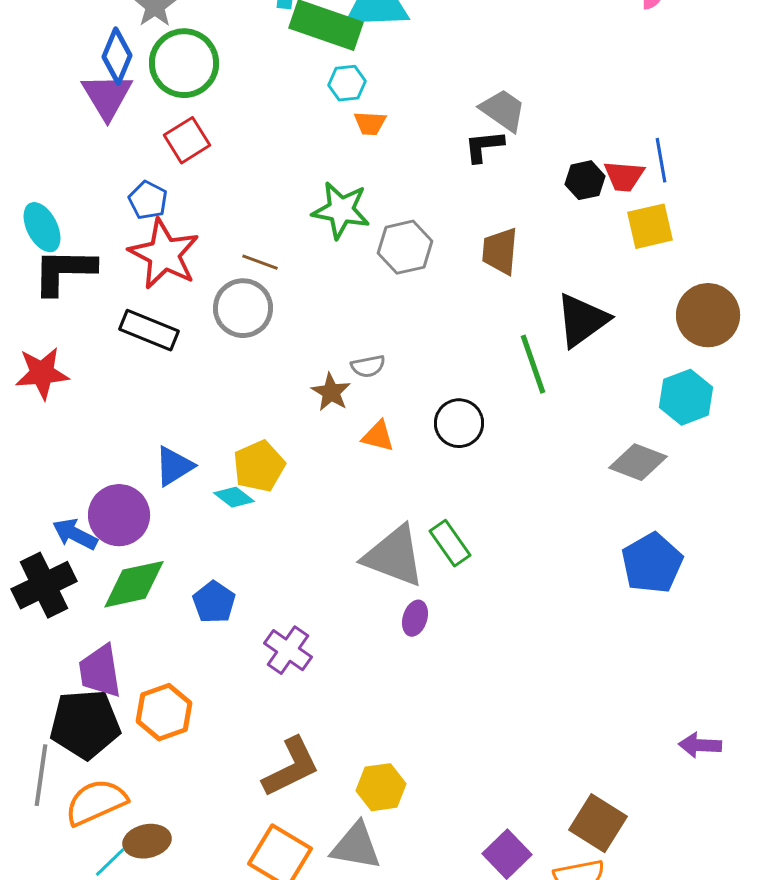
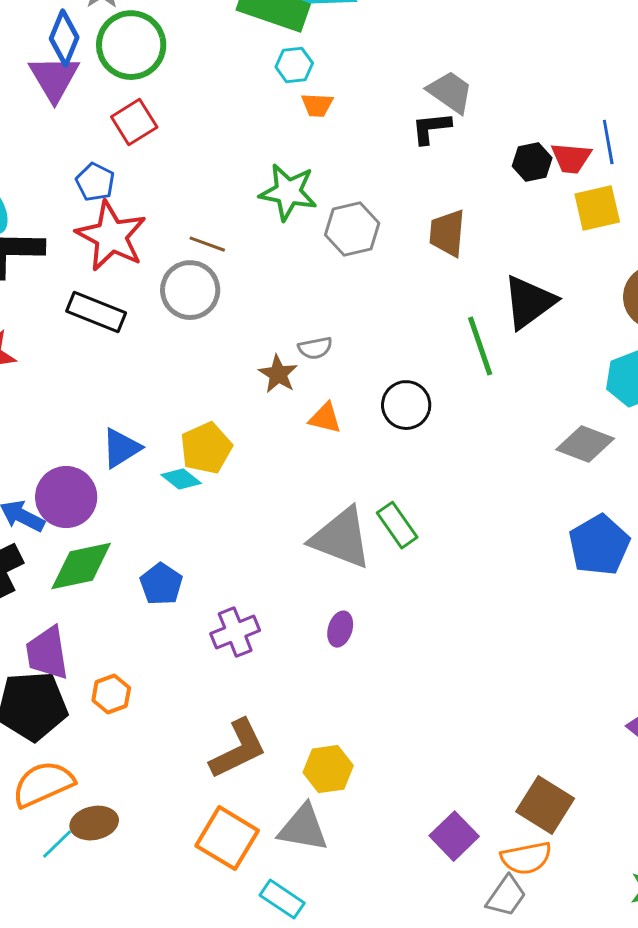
purple ellipse: (415, 618) -> (340, 629), moved
purple cross: (288, 650) -> (235, 632), turned 33
orange hexagon: (164, 712) -> (111, 694), size x0.7

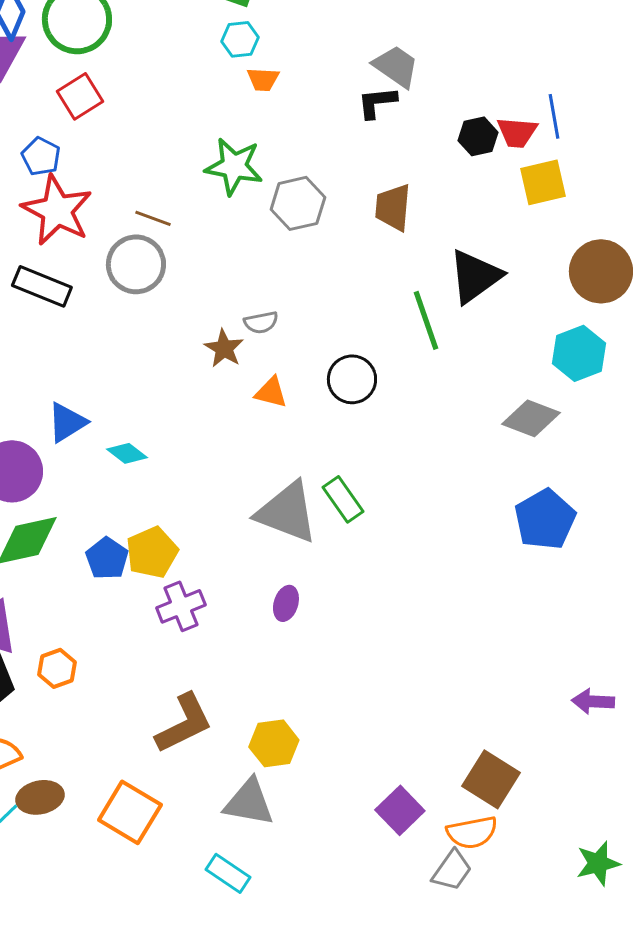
yellow pentagon: (206, 448) -> (152, 552), moved
orange square: (227, 838) -> (130, 812), moved

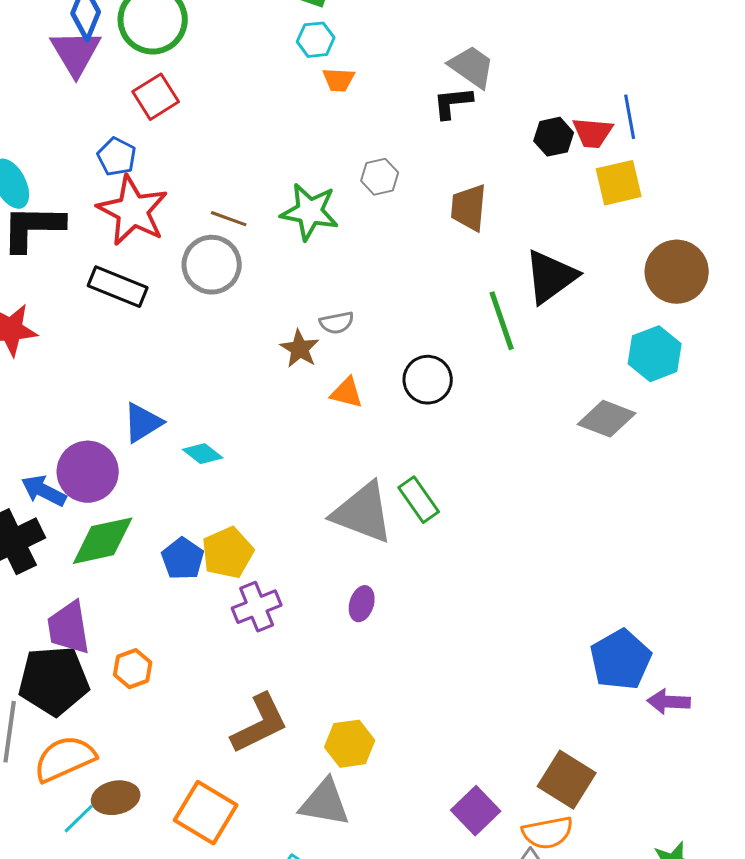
green star: (234, 166) -> (310, 212), moved
gray hexagon: (298, 203) -> (380, 177), moved, size x0.7
blue pentagon: (545, 519) -> (621, 660), moved

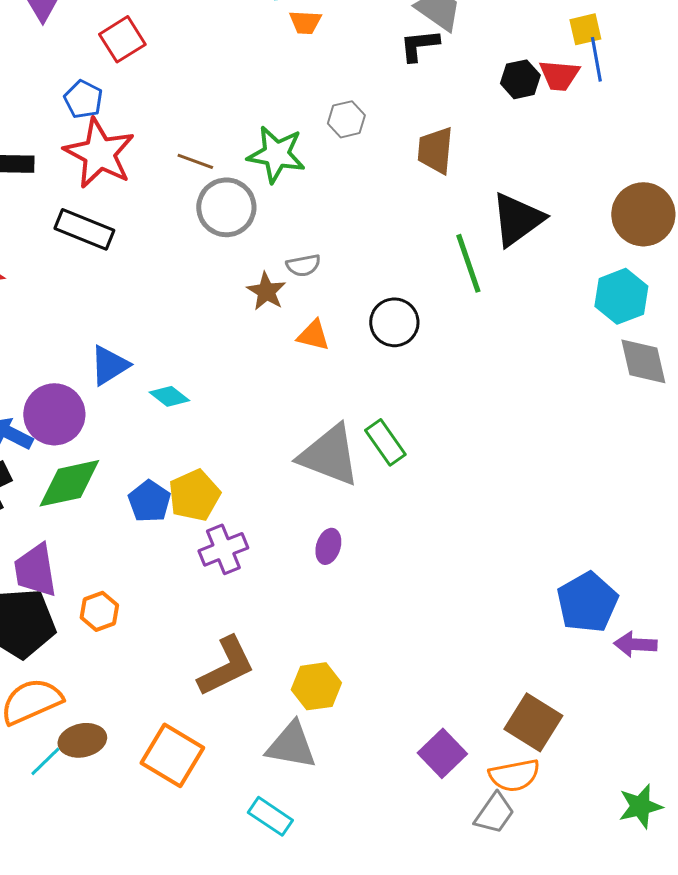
yellow square: (619, 183) -> (585, 29), moved, size x0.7
gray circle: (212, 265) -> (226, 207), moved
gray diamond: (607, 419) -> (643, 361), moved, turned 56

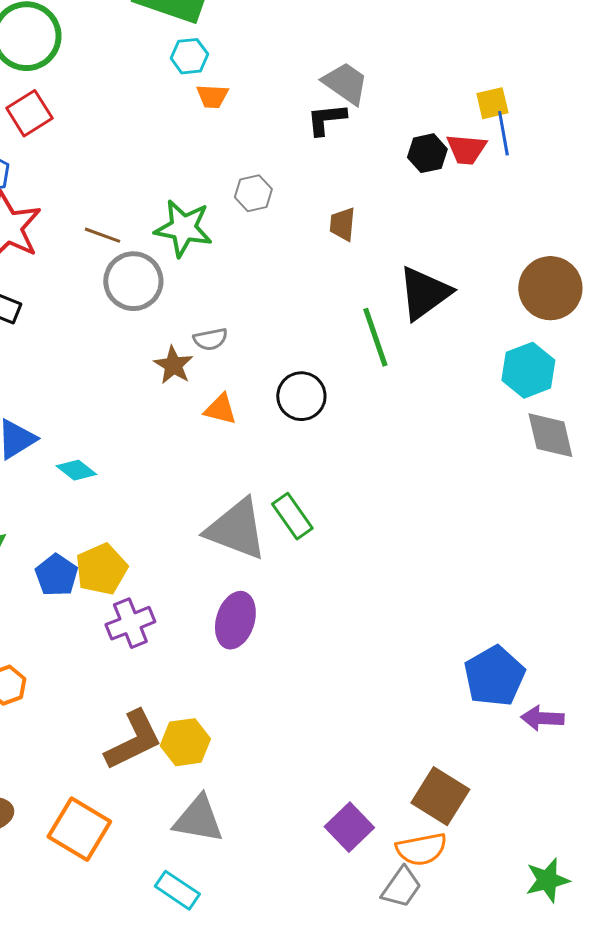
brown trapezoid: (435, 150) -> (342, 224), size x0.7
purple ellipse: (328, 546) -> (235, 620), size x1.6
yellow hexagon: (316, 686) -> (185, 742), moved

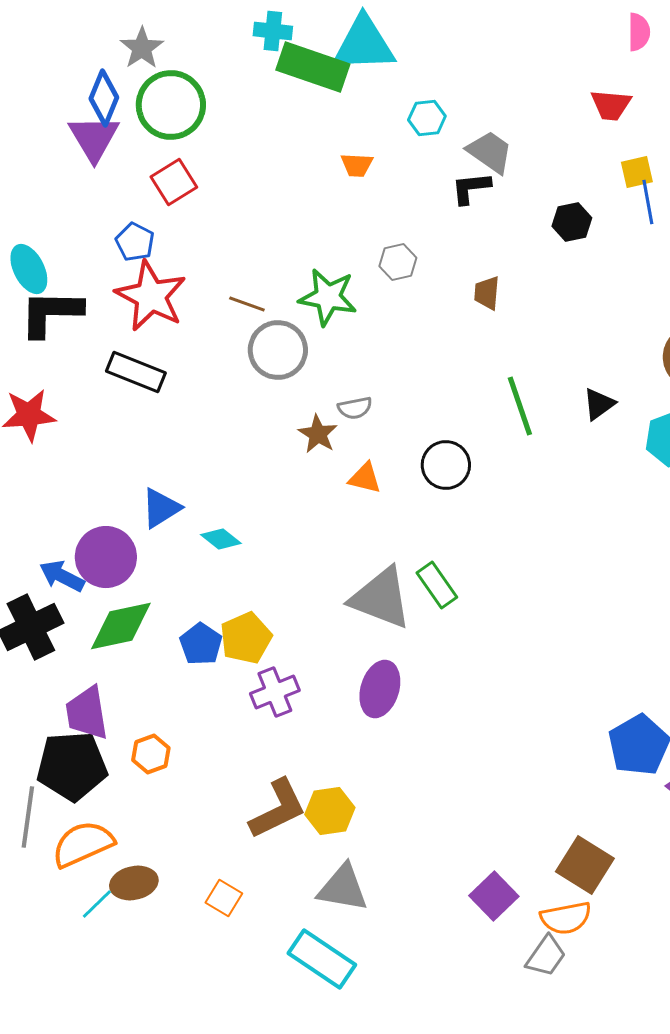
cyan hexagon: (189, 56) -> (427, 118), moved
red trapezoid: (466, 149) -> (611, 105), moved
black triangle: (424, 293) -> (599, 404), moved, size x0.6
orange square: (79, 829) -> (224, 898), size x0.6
cyan rectangle: (177, 890) -> (322, 959), size x1.5

